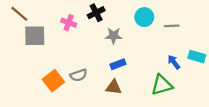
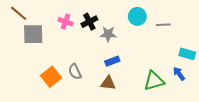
black cross: (96, 13) -> (89, 22), moved
blue arrow: (174, 62) -> (179, 74), moved
gray semicircle: (79, 75) -> (75, 72), turned 84

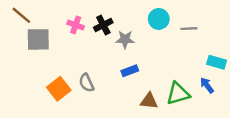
brown triangle: (108, 83) -> (149, 101), moved

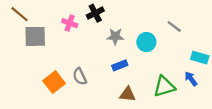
cyan circle: (159, 19) -> (146, 42), moved
black cross: (103, 25) -> (95, 13), moved
gray line: (189, 29) -> (174, 26), turned 40
brown triangle: (149, 101) -> (127, 94), moved

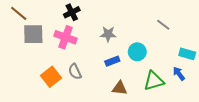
black cross: (95, 13) -> (72, 12), moved
pink cross: (70, 23) -> (66, 37), moved, size x1.5
cyan circle: (146, 42) -> (137, 52), moved

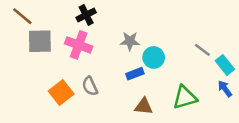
gray line: (163, 25) -> (202, 50), moved
cyan circle: (137, 52) -> (154, 57), moved
cyan rectangle: (187, 54) -> (225, 65), turned 35
blue arrow: (179, 74) -> (225, 89), moved

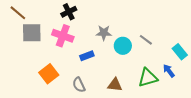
gray line: (202, 50) -> (146, 40), moved
blue rectangle: (135, 74) -> (87, 56), moved
gray semicircle: (90, 86) -> (79, 85), moved
blue arrow: (225, 89) -> (169, 71), moved

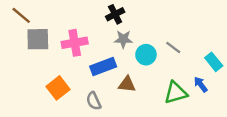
black cross: (69, 12) -> (115, 14), moved
pink cross: (63, 36) -> (75, 43), turned -30
blue rectangle: (87, 56) -> (103, 67), size x1.5
brown triangle: (115, 85) -> (127, 84), moved

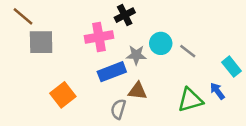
gray star: (123, 39) -> (136, 55), moved
pink cross: (75, 43) -> (99, 37), moved
cyan circle: (146, 55) -> (161, 43), moved
gray semicircle: (94, 101) -> (118, 109), moved, turned 42

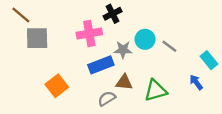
green triangle: (190, 100) -> (155, 90), moved
gray semicircle: (118, 109) -> (107, 99), turned 42

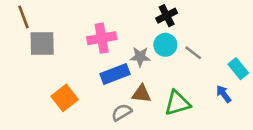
black cross: (113, 14) -> (167, 16), moved
brown line: (21, 15) -> (24, 17), turned 30

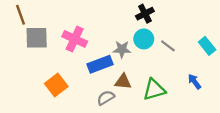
pink cross: (102, 38) -> (75, 39), moved, turned 35
cyan rectangle: (238, 69) -> (207, 46), moved

